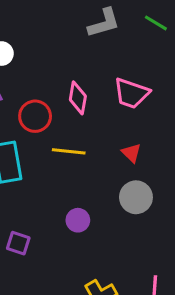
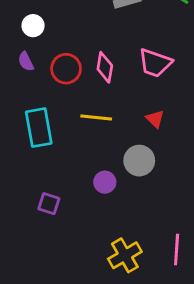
red circle: (35, 116) -> (66, 69), moved
gray circle: (136, 197) -> (139, 161), moved

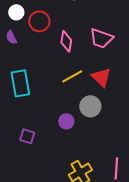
red circle: (66, 69) -> (39, 21), moved
yellow line: (96, 117) -> (72, 76), moved, turned -35
red triangle: (155, 119) -> (101, 77), size x1.5

